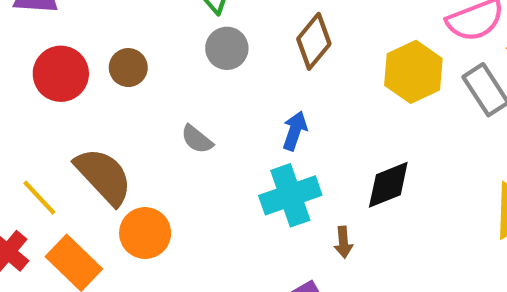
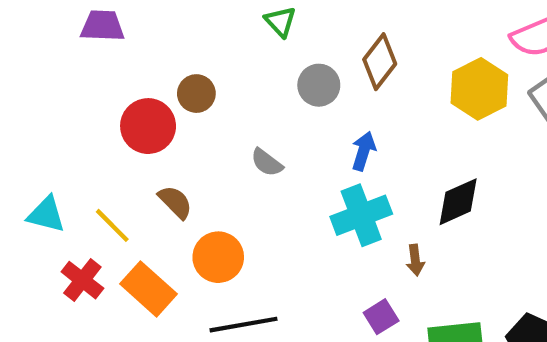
gray circle: (227, 48) -> (319, 85), moved
red circle: (61, 74) -> (148, 126), moved
brown semicircle: (104, 176) -> (175, 202), size x0.6

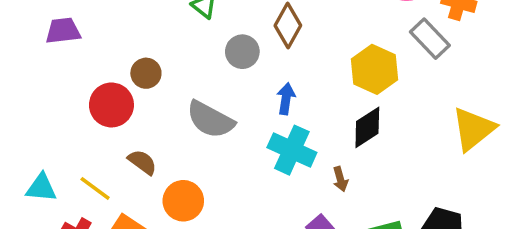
yellow hexagon: (479, 89) -> (375, 69), moved
gray semicircle: (267, 163) -> (210, 120), size x1.8
cyan cross: (361, 215) -> (292, 150), turned -36

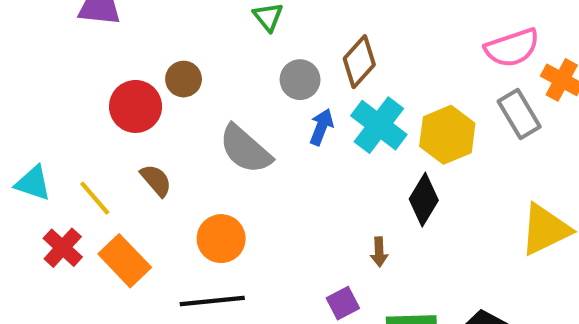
blue arrow: (286, 99) -> (321, 127), moved
black diamond: (367, 127) -> (424, 200), turned -39
cyan cross: (292, 150) -> (379, 125), moved
orange circle: (183, 201) -> (221, 239), moved

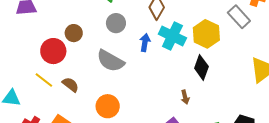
gray circle: (300, 80) -> (116, 23), moved
yellow line: (95, 198) -> (44, 80), moved

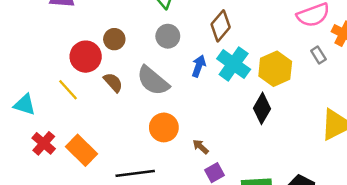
gray rectangle: (239, 17) -> (318, 55), size x0.6
brown semicircle: (70, 85) -> (113, 82), moved
brown arrow: (185, 97) -> (201, 147), moved, turned 136
orange circle: (108, 106) -> (164, 127), moved

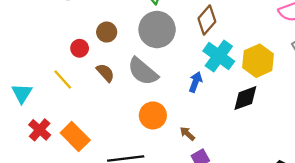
gray circle: (168, 36) -> (157, 30), size x1.6
red circle: (86, 57) -> (80, 48), size x0.6
blue arrow: (199, 66) -> (195, 82), moved
cyan triangle: (25, 105) -> (22, 93), turned 45
black diamond: (262, 108) -> (245, 98), turned 40

